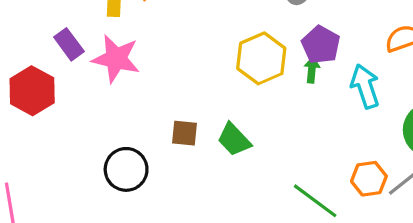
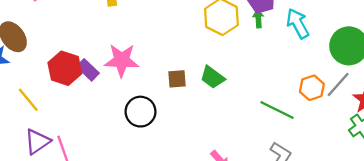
purple rectangle: (69, 44) -> (88, 70), moved
pink star: (116, 59) -> (122, 60), moved

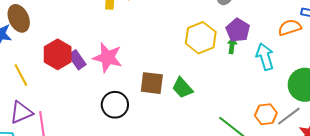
brown square: (177, 79) -> (152, 83), size x1.4

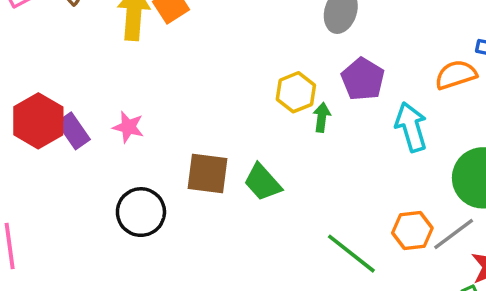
yellow hexagon: (201, 38) -> (296, 92), size x0.7
green arrow: (232, 46) -> (322, 117), moved
pink star: (108, 58) -> (128, 127), size x0.6

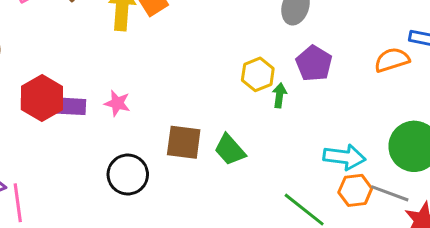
cyan arrow: (411, 127) -> (344, 157), moved, turned 114
purple rectangle: (73, 131) -> (71, 106), turned -52
gray line: (454, 234) -> (390, 193), turned 57

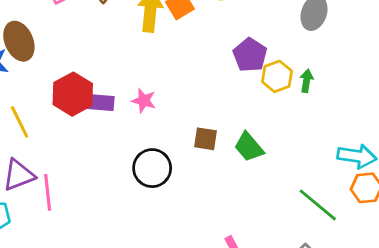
purple pentagon: (314, 63) -> (250, 55), moved
green arrow: (279, 95) -> (306, 81), moved
brown square: (184, 142) -> (206, 139), size x0.7

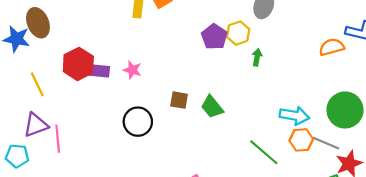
yellow hexagon: (277, 76) -> (238, 33), moved

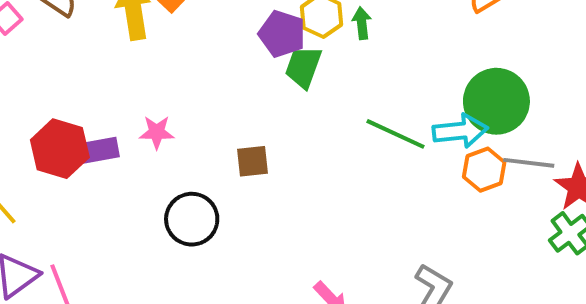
green arrow: (257, 57) -> (362, 23), moved
green trapezoid: (212, 107) -> (303, 67), moved, turned 75
green circle: (345, 110) -> (496, 101), moved
green line: (264, 152) -> (395, 134), moved

